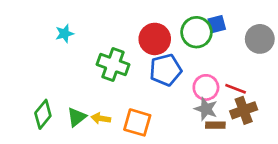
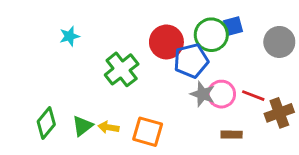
green cross: (113, 65) -> (122, 69), turned 32
blue pentagon: (166, 70) -> (191, 61), moved
gray star: (206, 109) -> (203, 94), moved
brown cross: (244, 110) -> (279, 113), moved

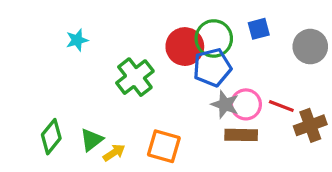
green circle: (211, 35) -> (214, 38), moved
yellow arrow: (109, 127) -> (114, 153), moved, turned 138
brown rectangle: (232, 135) -> (241, 135), moved, size x1.4

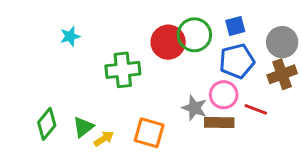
blue pentagon: (212, 67) -> (237, 61), moved
green cross: (135, 77) -> (123, 70), turned 32
gray star: (225, 104) -> (194, 108), moved
red line: (281, 106) -> (256, 109), moved
brown cross: (310, 125) -> (282, 74), moved

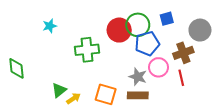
blue pentagon: (237, 61) -> (147, 44), moved
brown cross: (282, 74) -> (183, 53), moved
red line: (256, 109) -> (181, 78), turned 56
brown rectangle: (219, 123) -> (138, 95), moved
green diamond: (47, 124) -> (17, 68), moved, turned -45

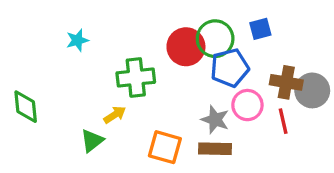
gray circle: (200, 30) -> (312, 90), moved
brown cross: (183, 53) -> (286, 82), turned 30
yellow arrow: (74, 98) -> (115, 115), moved

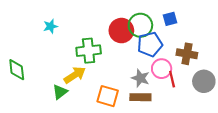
gray circle: (312, 90) -> (204, 81), moved
yellow arrow: (115, 115) -> (75, 75), size x1.5
red line: (283, 121) -> (172, 79), moved

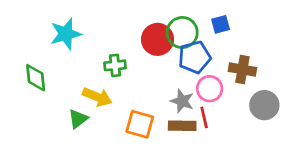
cyan star: (51, 26) -> (66, 34), size x1.6
green cross: (89, 51) -> (115, 65), size x0.7
green diamond: (17, 70) -> (36, 78), moved
yellow arrow: (75, 75) -> (97, 97), turned 55
red line: (172, 79) -> (204, 117), moved

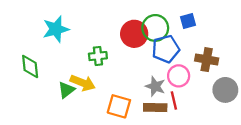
green triangle: (78, 119) -> (66, 90), moved

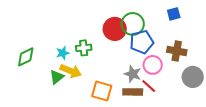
blue square: (188, 21) -> (174, 14), moved
cyan star: (56, 29) -> (63, 53), moved, size x0.6
green diamond: (30, 67) -> (26, 57), turned 70
red line: (174, 100) -> (149, 86), turned -35

